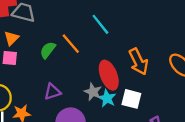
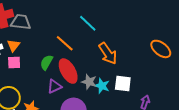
green semicircle: (48, 50) -> (46, 62), moved
orange arrow: (139, 62) -> (108, 53), moved
red ellipse: (109, 75) -> (68, 71), moved

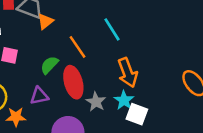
orange triangle: (13, 45) -> (45, 21), moved
purple triangle: (54, 86) -> (39, 96), moved
cyan star: (102, 86) -> (124, 100), moved

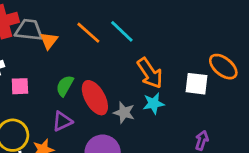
orange line: (78, 47) -> (88, 33), moved
cyan star: (124, 100) -> (153, 103), turned -30
white square: (137, 114) -> (197, 84), moved

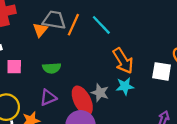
gray trapezoid: (29, 30) -> (54, 20), moved
orange line: (88, 33) -> (73, 25), turned 70
green semicircle: (65, 86) -> (52, 68), turned -126
red ellipse: (95, 98) -> (82, 101), moved

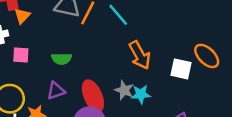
orange triangle: (40, 30) -> (22, 16), moved
cyan star: (125, 86) -> (141, 94), moved
gray star: (100, 93) -> (124, 90), moved

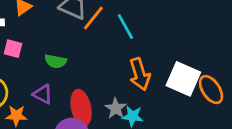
white square: (181, 69) -> (183, 79), moved, size x1.4
purple triangle: (56, 91) -> (43, 94), turned 36

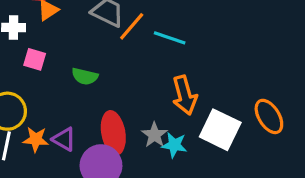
cyan line: (125, 27) -> (170, 38), turned -44
white square: (183, 79) -> (220, 130), moved
purple triangle: (43, 94) -> (64, 139), moved

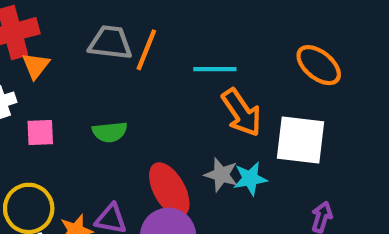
cyan line: (170, 38) -> (215, 69), moved
orange ellipse: (269, 116) -> (319, 65), moved

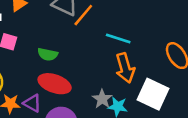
red ellipse: (169, 190) -> (55, 84), moved, turned -60

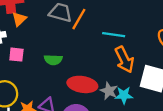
red ellipse: (55, 84) -> (82, 84), moved

